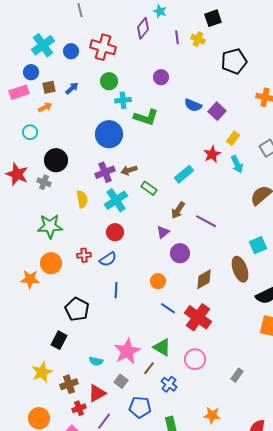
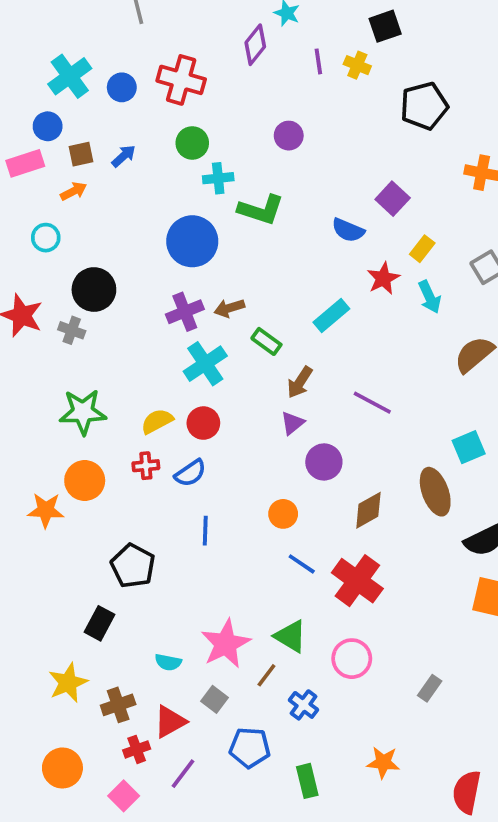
blue semicircle: (193, 105) -> (348, 230), moved
yellow semicircle: (82, 199) -> (157, 421), moved, turned -108
brown arrow: (178, 210) -> (300, 382), moved

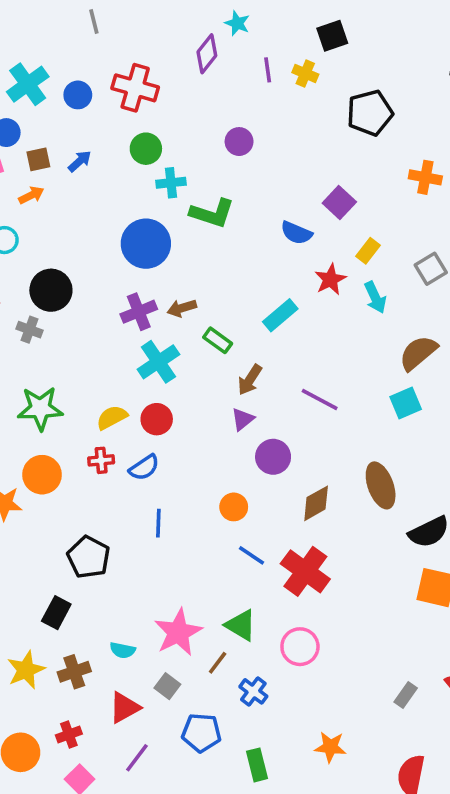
cyan square: (469, 447) -> (406, 403), moved
gray rectangle: (430, 688) -> (406, 695), moved
brown cross: (118, 705) -> (74, 672), moved
red cross: (137, 749) -> (69, 734), moved

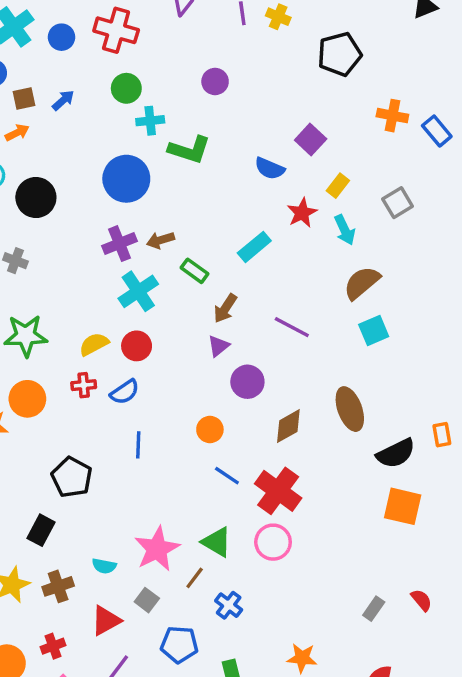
black circle: (51, 290) -> (36, 197), moved
brown semicircle: (418, 353) -> (362, 283), moved
pink circle: (300, 647) -> (273, 542), moved

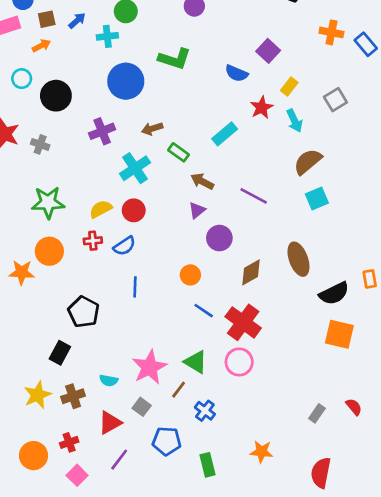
cyan cross: (150, 121) -> (107, 36), moved
purple cross: (120, 244) -> (102, 131), moved
brown arrow: (225, 308) -> (202, 181), turned 85

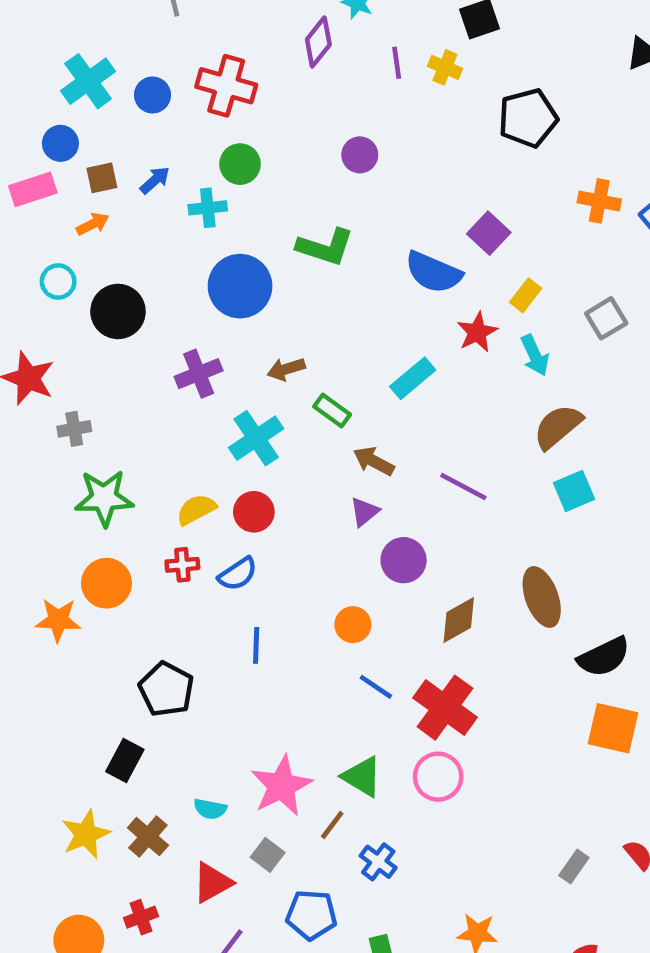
blue semicircle: (237, 73) -> (433, 272), size x1.4
gray cross: (40, 144) -> (74, 429), moved, turned -30
brown cross: (73, 396) -> (148, 837), turned -30

